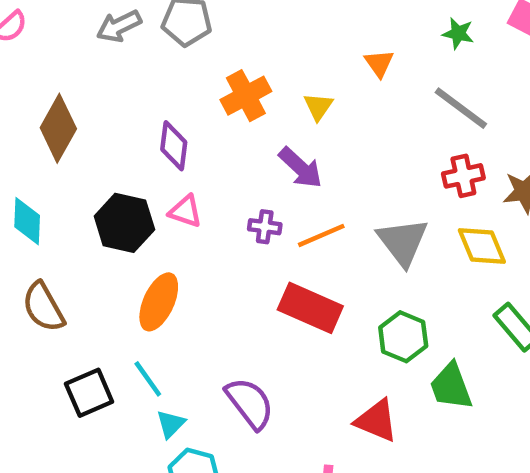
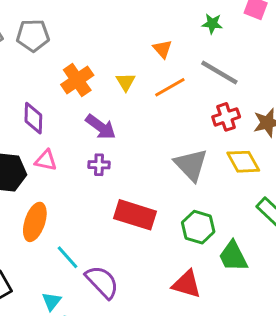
purple arrow: (301, 168) -> (101, 127), moved
orange line: (321, 235) -> (170, 87), moved
cyan line: (148, 379) -> (68, 257), moved

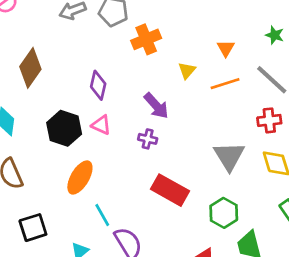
orange cross: (77, 80) -> (146, 39), moved

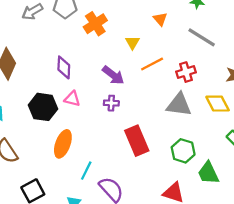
orange line: (225, 84) -> (152, 64), moved
red cross: (269, 120) -> (186, 72), moved
gray triangle: (229, 156) -> (179, 105), turned -40
red rectangle: (170, 190) -> (137, 141), turned 48
cyan line: (102, 215) -> (86, 171), turned 66

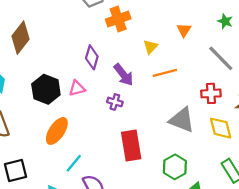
purple diamond: (64, 67) -> (92, 57), moved
red cross: (186, 72) -> (211, 93), moved
pink triangle: (72, 99) -> (77, 88), turned -42

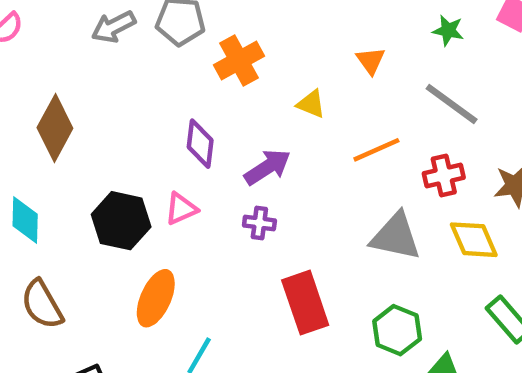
yellow triangle: (151, 47) -> (311, 104), turned -42
orange line: (165, 73) -> (376, 150), moved
purple arrow: (124, 75) -> (267, 167), turned -75

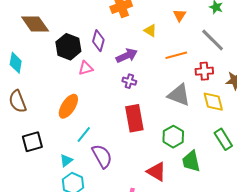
brown diamond: (55, 128) -> (35, 24), turned -72
black hexagon: (121, 221) -> (68, 47), moved
purple cross: (259, 223) -> (129, 81), moved

